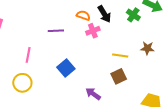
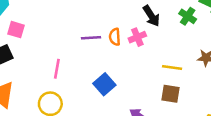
orange semicircle: (83, 15) -> (115, 37), moved, turned -112
brown square: (119, 76) -> (171, 94), turned 35

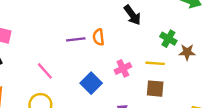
green cross: (188, 16) -> (168, 39), moved
pink cross: (137, 37) -> (123, 68), moved
pink line: (57, 69) -> (45, 71), turned -48

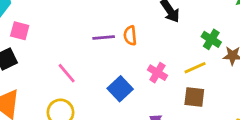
yellow line: (155, 63) -> (195, 68), turned -30
pink cross: (123, 68) -> (157, 73), turned -35

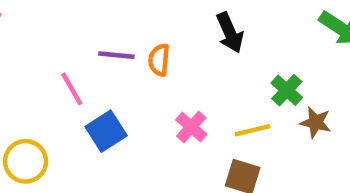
pink line: (67, 73) -> (72, 89), moved
blue square: (120, 89) -> (106, 131), moved

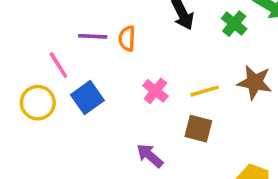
green cross: (287, 90) -> (234, 24), moved
brown star: (316, 122) -> (255, 82), size x1.4
yellow circle: (26, 161) -> (38, 103), moved

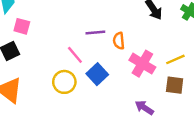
orange semicircle: (127, 38) -> (119, 41), moved
pink cross: (155, 91) -> (142, 64), size x1.5

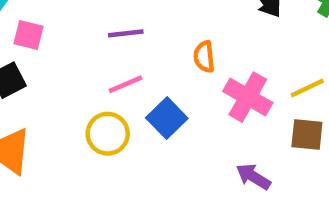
purple line: (95, 33) -> (126, 33), moved
pink line: (75, 55) -> (126, 84), turned -72

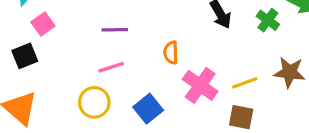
pink square: (28, 35) -> (43, 24), turned 35
blue square: (167, 118) -> (148, 109), moved

